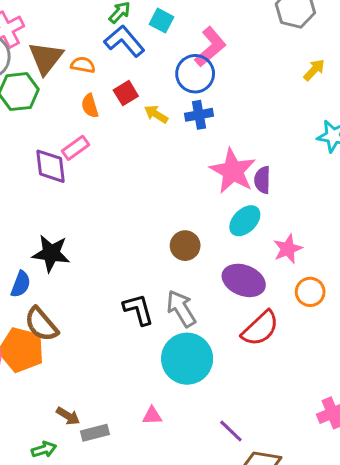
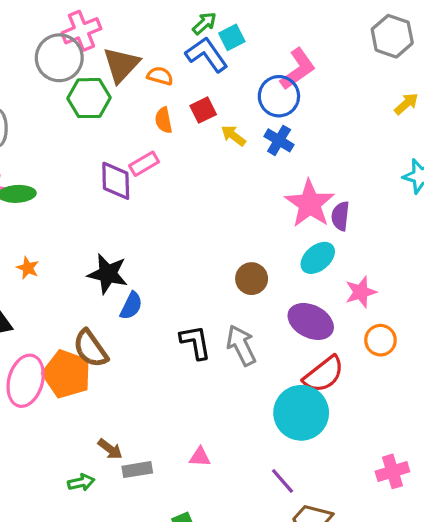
cyan square: (161, 21) -> (232, 37), moved, turned 30
blue cross: (199, 115) -> (279, 140), turned 36
blue semicircle: (21, 284) -> (131, 306), moved
cyan circle: (187, 359) -> (301, 413), moved

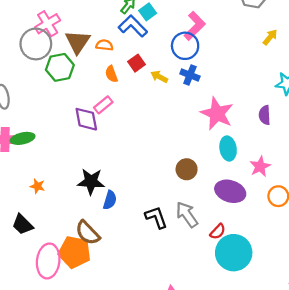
purple semicircle: (340, 216) -> (265, 115), moved
cyan ellipse: (318, 258) -> (228, 149), turned -50
red semicircle: (324, 374) -> (218, 232), moved, size x0.6

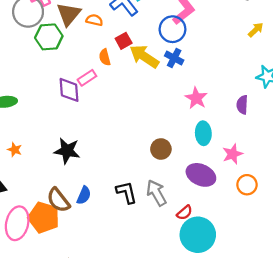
orange semicircle: (111, 74) -> (105, 57), moved
yellow arrow: (159, 77) -> (144, 56), size x1.8
pink star: (217, 113) -> (196, 98), size x0.7
blue semicircle: (110, 200) -> (84, 195), moved

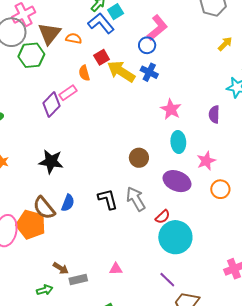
blue circle: (172, 29) -> (147, 45), size x0.7
purple diamond: (69, 90) -> (52, 104), turned 50

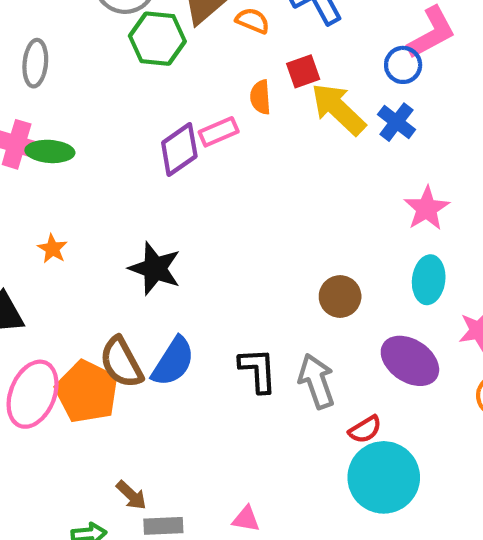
blue semicircle: (68, 203) -> (173, 362), size x1.4

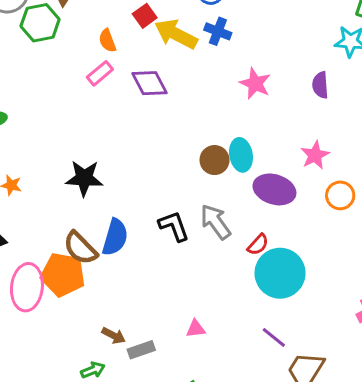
orange semicircle: (260, 97) -> (107, 41), moved
purple diamond: (179, 150) -> (150, 83), moved, turned -66
cyan ellipse: (429, 280) -> (241, 155), moved

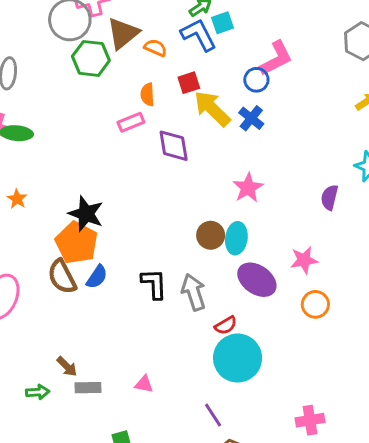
pink star: (255, 83) -> (248, 188), moved
blue semicircle: (115, 237) -> (97, 277), size x0.7
orange pentagon: (63, 275) -> (77, 243), moved

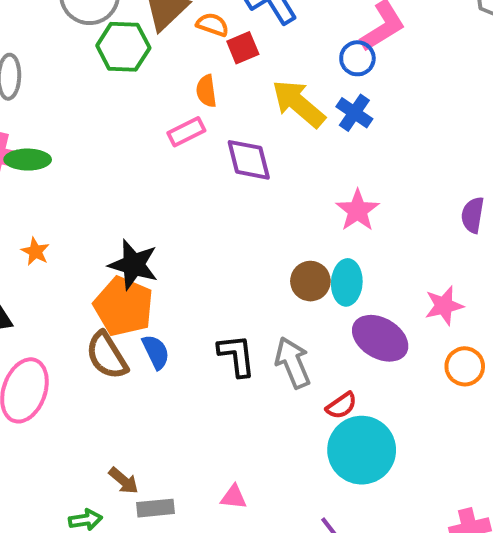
red square: (189, 83) -> (243, 48), moved
blue semicircle: (97, 277) -> (156, 352), turned -55

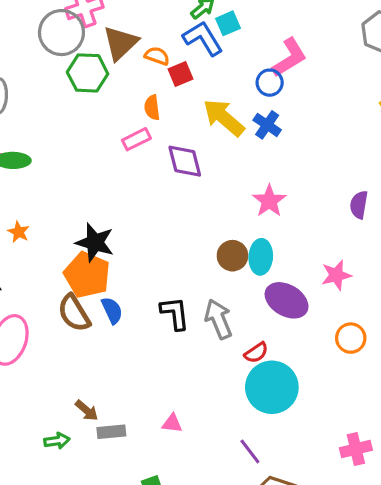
orange circle: (465, 366) -> (351, 338), moved

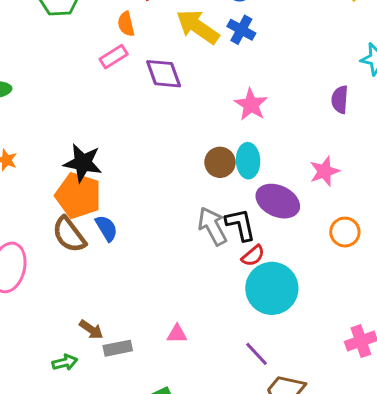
black L-shape: (175, 313) -> (240, 225), moved

